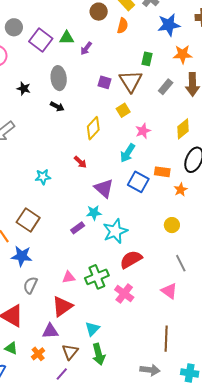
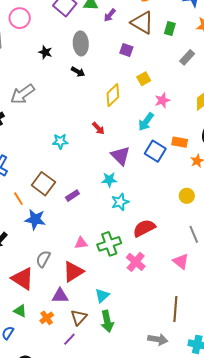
brown triangle: (131, 81) -> (142, 23), moved, turned -30
purple rectangle: (78, 228) -> (72, 196), moved
cyan star: (115, 231) -> (120, 202), moved, size x0.7
gray semicircle: (30, 285) -> (43, 259), moved

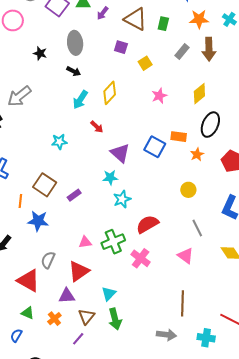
yellow square: (144, 79) -> (145, 63), moved
cyan arrow: (146, 122) -> (80, 100), moved
orange line: (18, 199) -> (20, 201), turned 40

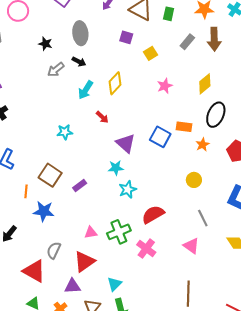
gray arrow: (19, 96) -> (56, 70), moved, size x0.7

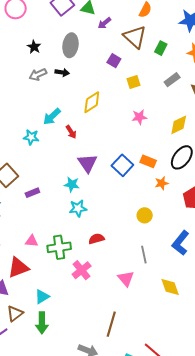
black arrow: (79, 62) -> (62, 72), turned -32
cyan arrow: (86, 90) -> (52, 117), moved
red semicircle: (153, 214) -> (96, 239), size x0.7

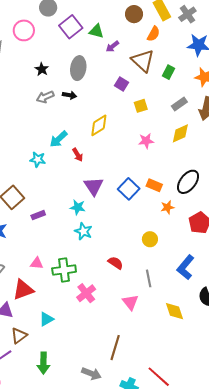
yellow diamond: (179, 125) -> (180, 133), moved
cyan star: (78, 208) -> (83, 231), turned 30
red semicircle: (96, 239) -> (116, 263), moved, turned 49
green arrow: (42, 323) -> (43, 363), moved

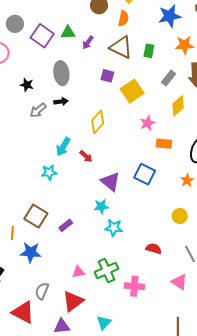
yellow square: (141, 106) -> (132, 91), size x1.6
orange rectangle: (154, 185) -> (164, 144), moved
pink cross: (86, 293) -> (134, 286), turned -30

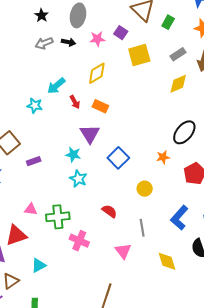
pink star: (147, 123) -> (97, 39), moved
orange rectangle: (164, 144) -> (100, 106), moved
blue square: (145, 174) -> (118, 158), moved

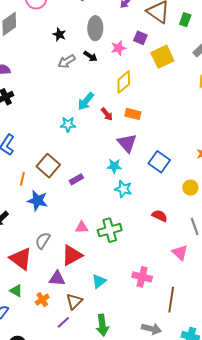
black arrow: (68, 42) -> (90, 56), turned 32
pink cross: (79, 241) -> (142, 277), moved

